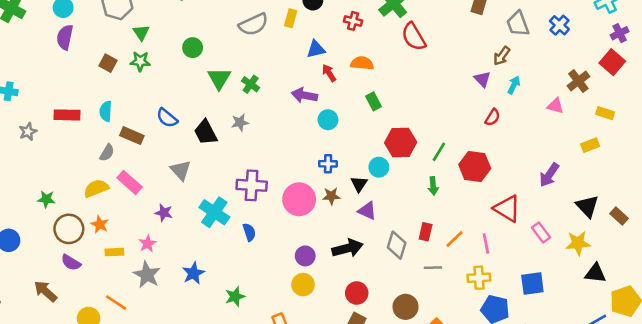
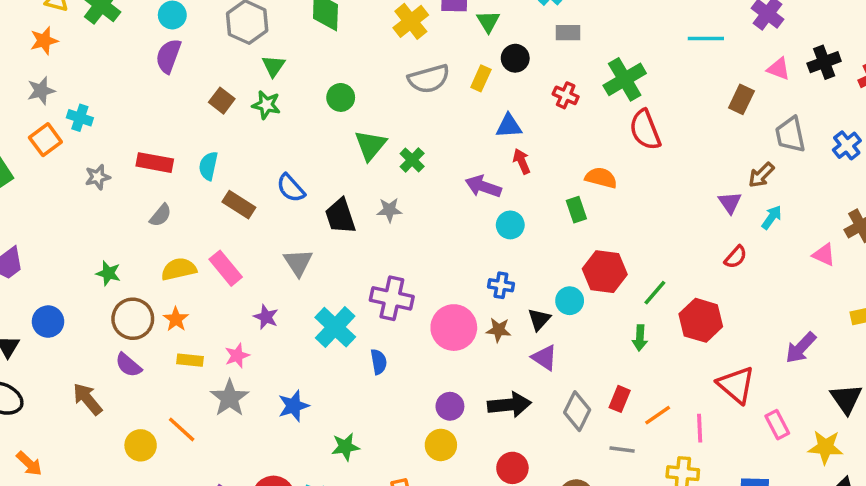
orange semicircle: (362, 63) -> (601, 178), moved
gray semicircle: (107, 153) -> (161, 215), moved

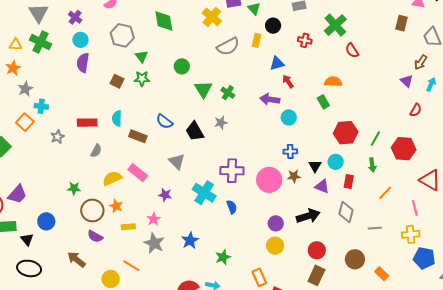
gray star: (41, 91) -> (25, 89), moved
red semicircle: (645, 130) -> (352, 50), size x0.7
cyan circle: (570, 301) -> (336, 162), moved
red rectangle: (620, 399) -> (349, 182), moved
orange line: (658, 415) -> (385, 193), moved

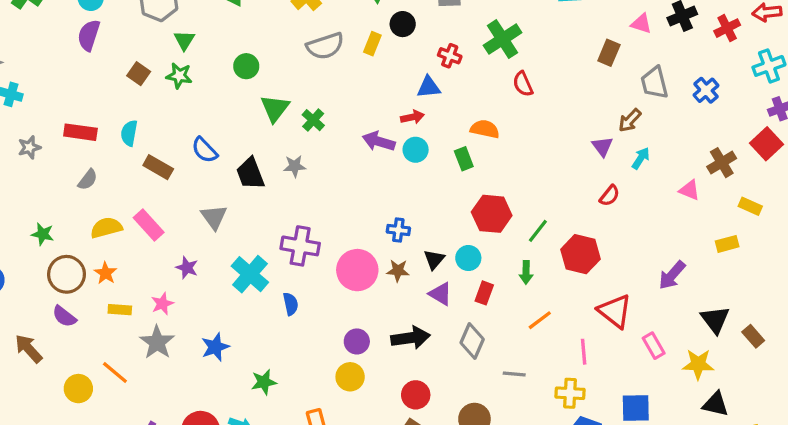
blue triangle: (277, 63) -> (429, 87), moved
red arrow: (288, 81) -> (412, 117), turned 104
cyan circle: (289, 117) -> (416, 150), moved

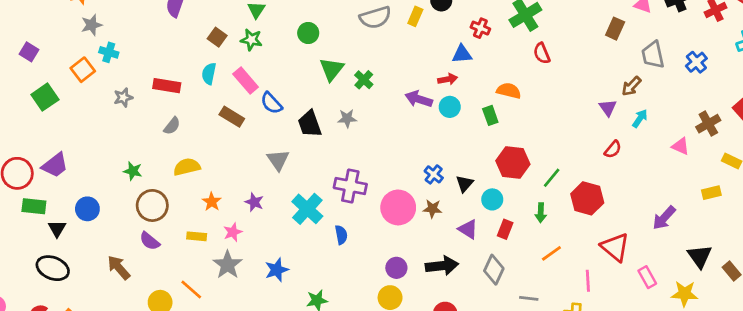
cyan semicircle: (129, 133) -> (209, 74), moved
pink rectangle: (149, 225) -> (246, 81), moved
blue cross: (398, 230) -> (434, 174), turned 30
black triangle: (434, 259) -> (465, 184), moved
orange star: (106, 273) -> (212, 202), moved

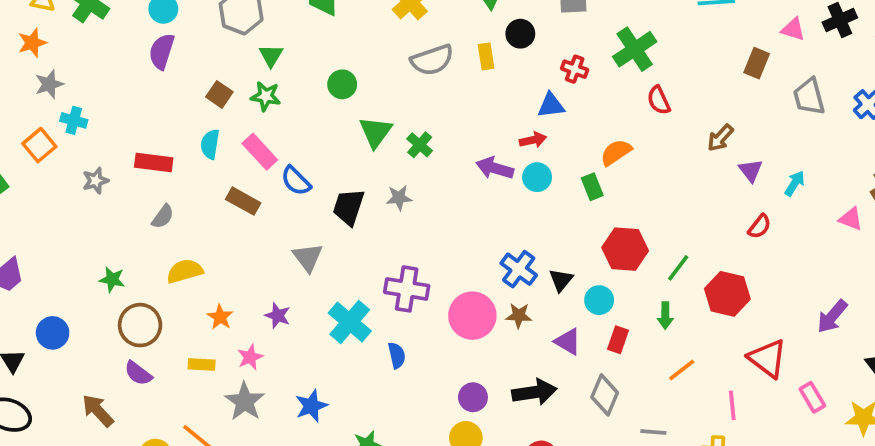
yellow rectangle: (415, 16) -> (486, 56), turned -30
brown arrow: (631, 86) -> (720, 138), moved
orange semicircle: (509, 91) -> (616, 152), turned -45
black trapezoid: (310, 124) -> (349, 207), turned 40
blue cross: (434, 174) -> (519, 269), size x1.4

